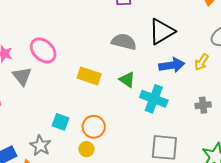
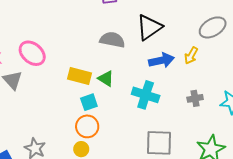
green triangle: (127, 80) -> (106, 79), moved
cyan square: (61, 122) -> (89, 102), moved, turned -36

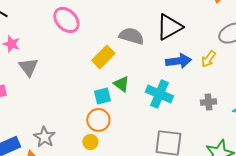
pink ellipse: (32, 53) -> (66, 20), moved
yellow rectangle: (79, 76) -> (103, 57), moved, turned -65
green triangle: (106, 79) -> (121, 84), moved

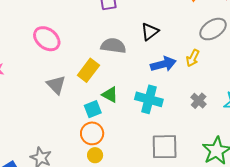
black triangle: (169, 27) -> (150, 32), size x0.7
gray triangle: (28, 67) -> (56, 85), moved
gray cross: (208, 102) -> (199, 101), turned -35
yellow circle: (90, 142) -> (95, 155), moved

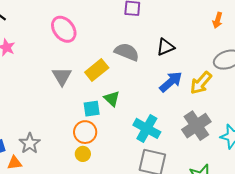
yellow arrow: (193, 58) -> (201, 83), size x1.4
blue arrow: (163, 64) -> (171, 82), turned -40
cyan cross: (149, 99) -> (147, 128), moved
gray cross: (199, 101) -> (196, 126), size x1.8

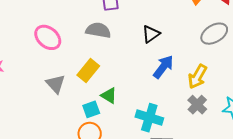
gray semicircle: (127, 52) -> (98, 30), moved
yellow arrow: (201, 83) -> (197, 76), moved
gray cross: (196, 126) -> (197, 105), size x0.7

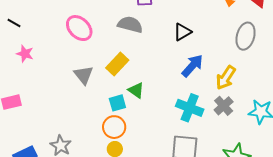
gray ellipse: (214, 34) -> (246, 36), turned -48
cyan cross: (149, 118) -> (190, 108), moved

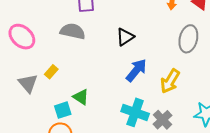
yellow rectangle: (117, 64) -> (51, 72), moved, size x0.6
gray cross: (224, 106) -> (163, 120), moved

